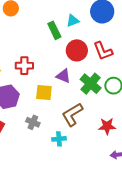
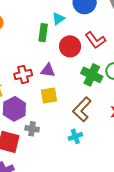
green rectangle: (54, 30) -> (43, 33), turned 48
purple triangle: (63, 76) -> (48, 70), moved
gray cross: (33, 122) -> (32, 129), moved

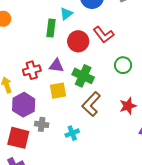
green cross: (92, 75) -> (83, 76), moved
cyan cross: (75, 136) -> (72, 133), moved

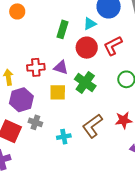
cyan triangle: (66, 14) -> (90, 24), moved
red L-shape: (103, 35) -> (113, 46), turned 90
brown L-shape: (91, 104) -> (92, 126), moved

